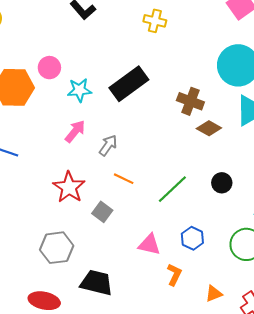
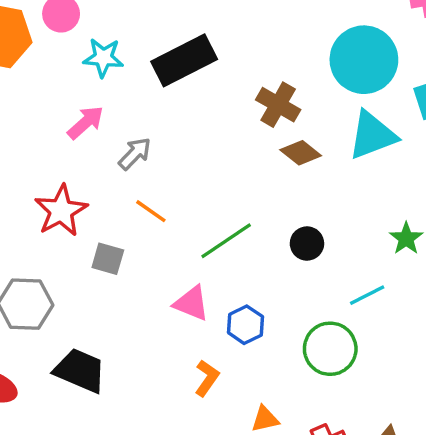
gray square: (102, 212) -> (108, 259), turned -30
pink triangle: (149, 245) -> (191, 303), moved

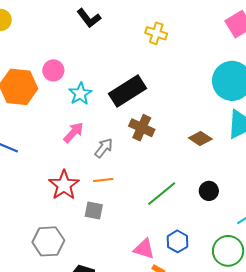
cyan star: (103, 58) -> (80, 94), turned -30
brown cross: (278, 105) -> (142, 128), moved
orange line: (151, 211) -> (103, 180), moved, turned -36
pink triangle: (191, 303) -> (144, 249), moved

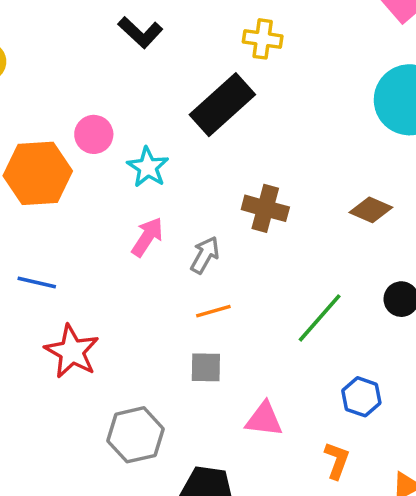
black rectangle: (127, 91) -> (222, 105), moved
red star: (64, 185) -> (72, 351), moved
pink triangle: (144, 249) -> (264, 419), moved

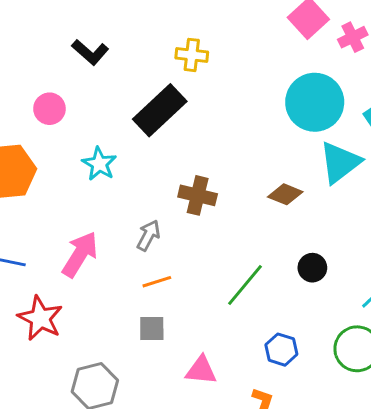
pink circle: (94, 134) -> (49, 109), moved
pink arrow: (147, 237) -> (80, 254), moved, size x1.4

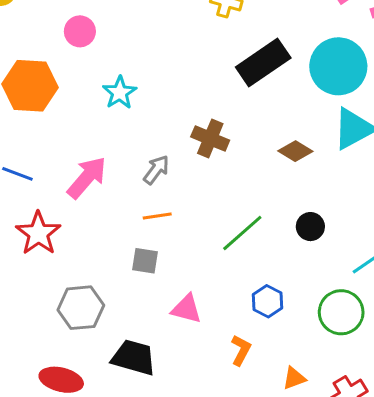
black rectangle: (160, 110) -> (263, 63), moved

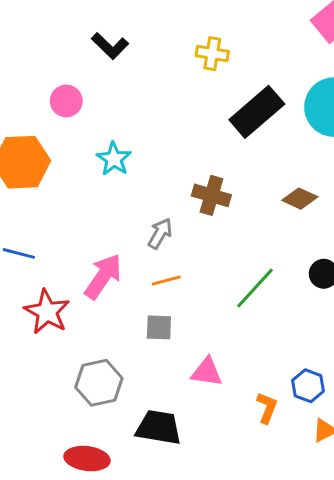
pink arrow: (87, 178) -> (103, 276), moved
blue hexagon: (268, 301) -> (308, 386), moved

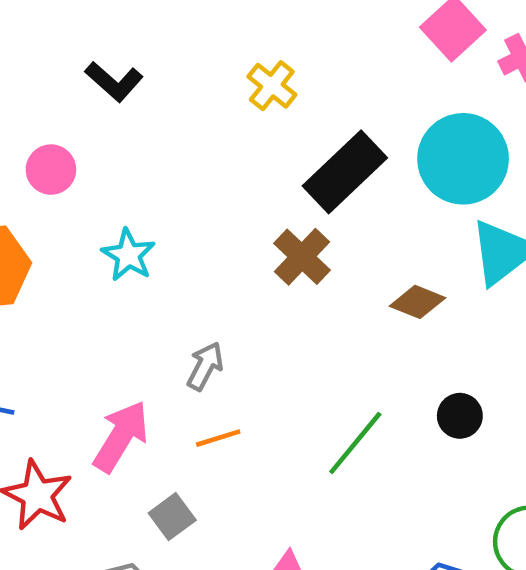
yellow cross: (212, 54) -> (272, 86), turned 32
brown cross: (211, 195) -> (302, 257), moved, turned 30
gray square: (159, 327) -> (172, 517), moved, turned -36

